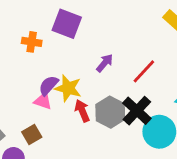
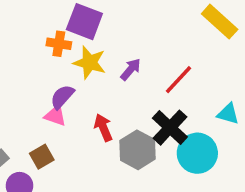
orange cross: (32, 42) -> (59, 44), moved
yellow star: (68, 88) -> (90, 63), moved
gray hexagon: (110, 112) -> (137, 150), moved

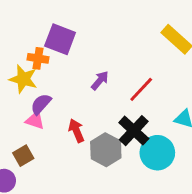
yellow star: (90, 63) -> (23, 79), moved

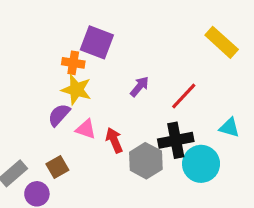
yellow star: (23, 79) -> (76, 90), moved
purple semicircle: (41, 104) -> (59, 115), moved
pink triangle: (35, 120) -> (86, 129), moved
black cross: (134, 131) -> (176, 140), turned 36

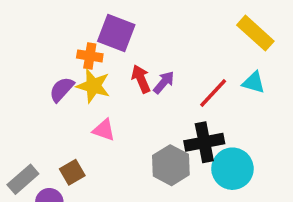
purple semicircle: (59, 115) -> (62, 89), moved
cyan triangle: (229, 128) -> (254, 82), moved
red arrow: (114, 140) -> (141, 79), moved

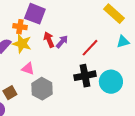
cyan triangle: (254, 82) -> (123, 42), moved, turned -32
gray hexagon: (171, 165) -> (42, 89), moved
cyan circle: (232, 169) -> (111, 82), moved

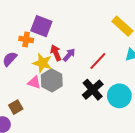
yellow star: (22, 44) -> (42, 63), moved
black cross: (85, 76) -> (93, 90), turned -30
gray hexagon: (42, 89) -> (52, 80), moved

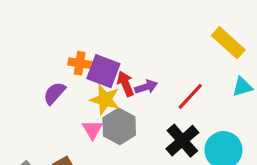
purple square: (41, 26) -> (103, 71), moved
purple arrow: (69, 55) -> (146, 87), turned 32
pink triangle: (34, 82) -> (92, 130), turned 40

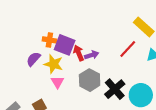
red line: (190, 96) -> (128, 49), moved
yellow star: (105, 100) -> (53, 64), moved
gray hexagon: (119, 126) -> (90, 80), moved

